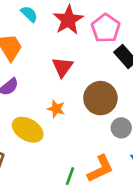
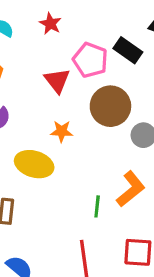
red star: (68, 20) -> (50, 24), size x0.6
pink pentagon: (106, 28) -> (90, 60), moved

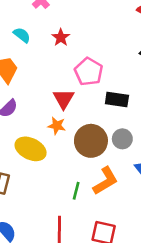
black rectangle: (128, 50) -> (117, 99), moved, turned -35
red triangle: (57, 81) -> (64, 99), moved
brown circle: (110, 106) -> (91, 141), moved

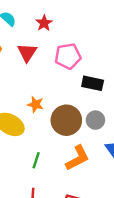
pink pentagon: (89, 72) -> (68, 56), turned 30
red triangle: (64, 99) -> (27, 53), moved
green line: (76, 191) -> (36, 160), moved

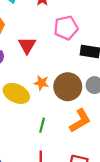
red triangle: (27, 53) -> (27, 45), moved
orange star: (35, 104) -> (41, 83), moved

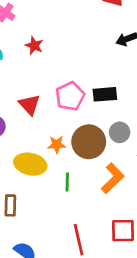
pink pentagon: (66, 28) -> (70, 96), moved
green line: (42, 125) -> (67, 182), moved

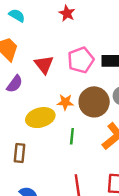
red star: (34, 46) -> (67, 13), moved
yellow ellipse: (30, 164) -> (40, 118), turned -32

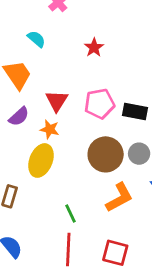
orange star: (65, 102) -> (50, 129), moved
yellow ellipse: (40, 118) -> (41, 160), turned -64
green line: (72, 136) -> (70, 214), moved, turned -42

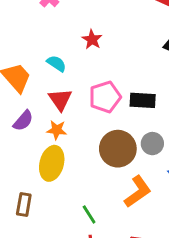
cyan semicircle: (36, 39) -> (56, 63), moved

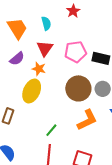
cyan semicircle: (56, 63) -> (46, 23), turned 32
green line: (89, 214) -> (51, 130), turned 64

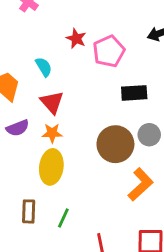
pink pentagon: (76, 52) -> (109, 51), moved
purple semicircle: (17, 59) -> (18, 128), turned 35
green line: (51, 130) -> (63, 218), moved

